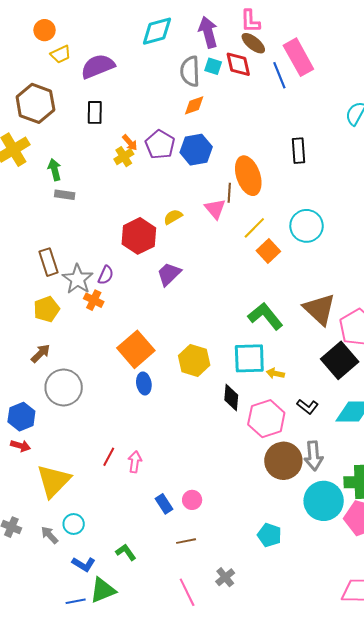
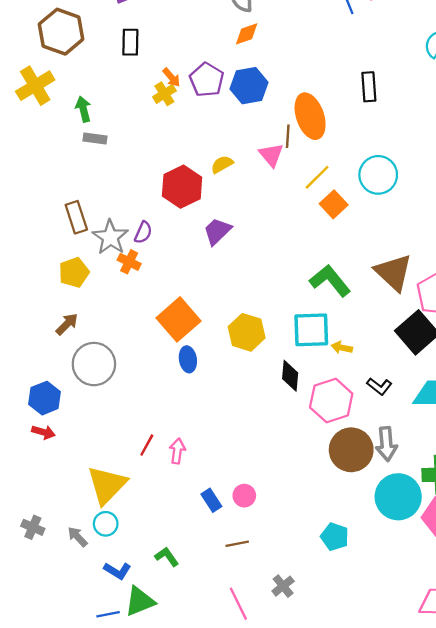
yellow triangle: (54, 481) -> (107, 485), moved

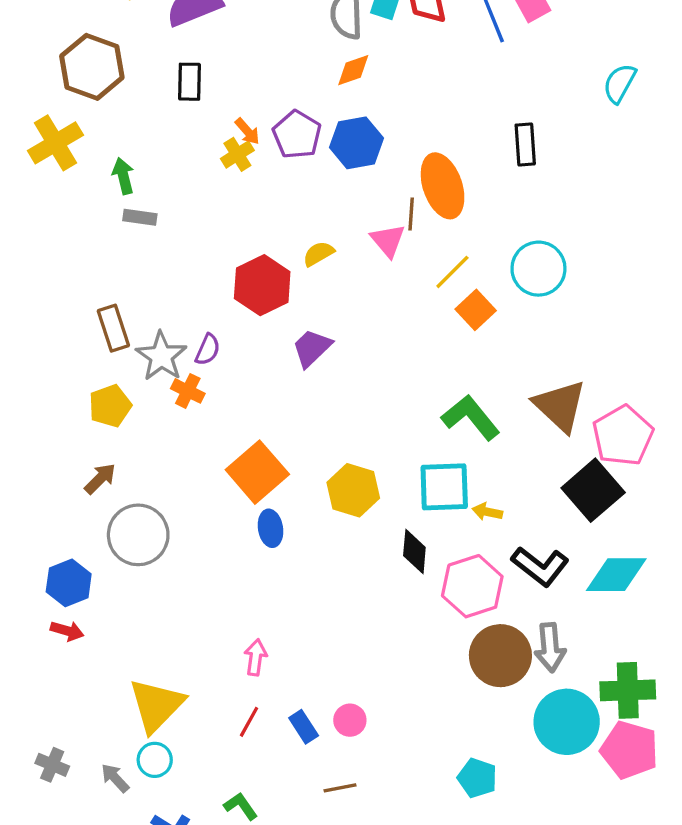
black L-shape: (379, 386) -> (540, 566), size x1.6
red line: (147, 445) -> (249, 722), moved

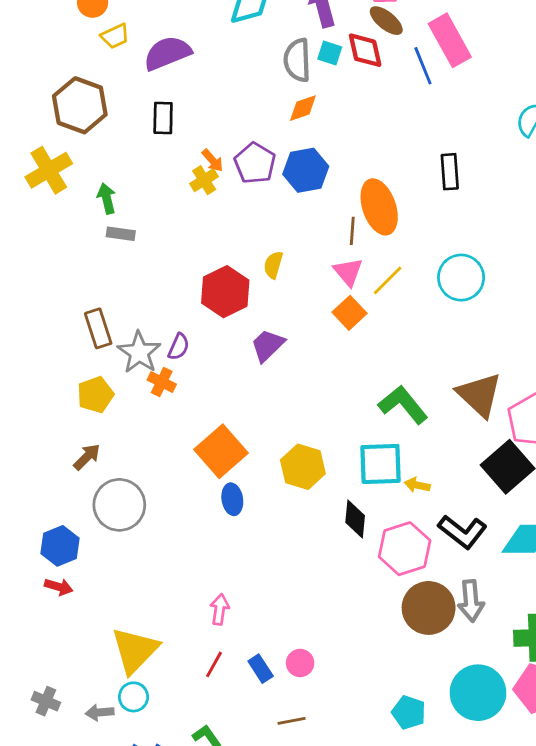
pink triangle: (388, 240) -> (348, 272), moved
yellow semicircle: (318, 254) -> (273, 265), turned -44
orange square: (476, 310) -> (350, 313), moved
cyan circle: (567, 722) -> (478, 693), moved
gray arrow: (115, 778) -> (100, 712), turned -52

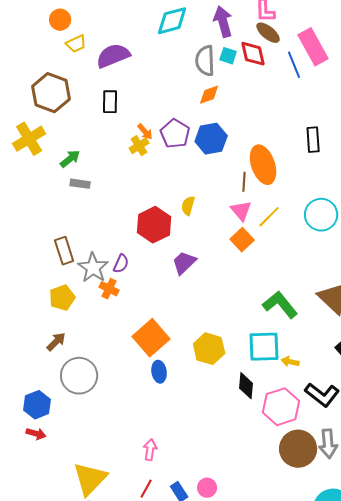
green arrow: (107, 198) -> (70, 159), turned 65

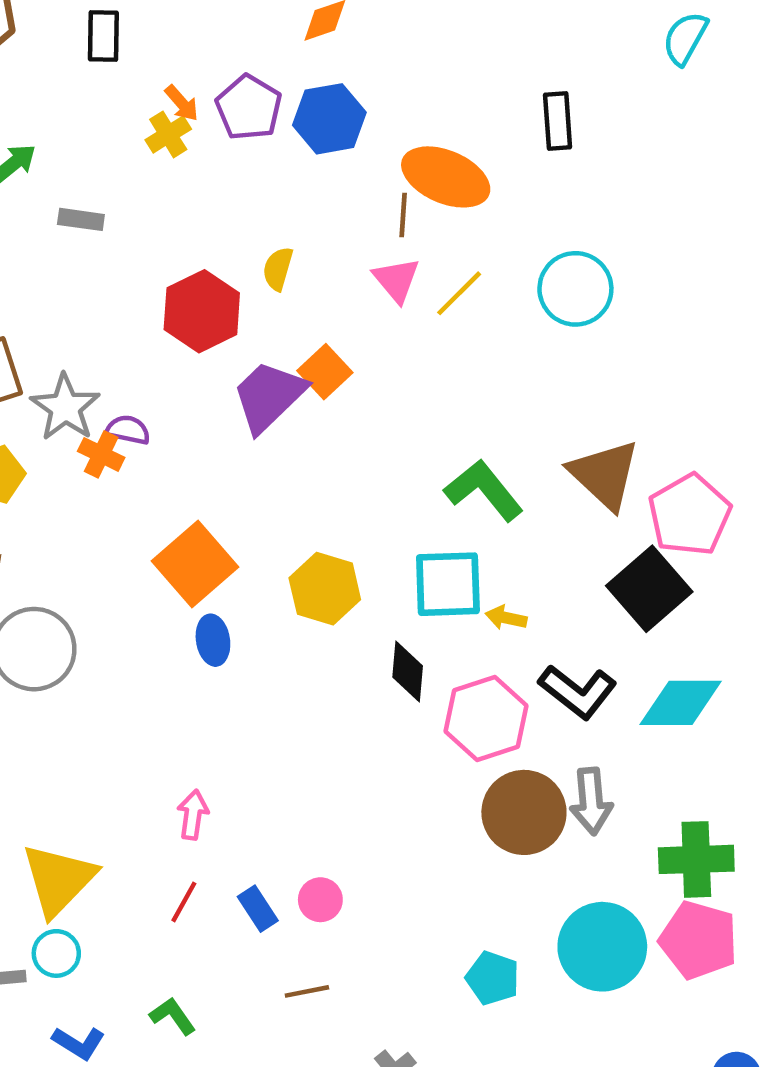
orange ellipse: (263, 165) -> (446, 177), turned -48
gray rectangle: (80, 184) -> (81, 219), moved
orange square: (242, 240) -> (325, 372), moved
purple trapezoid: (184, 263) -> (269, 396), size x1.4
purple semicircle: (121, 264) -> (128, 430), moved, turned -102

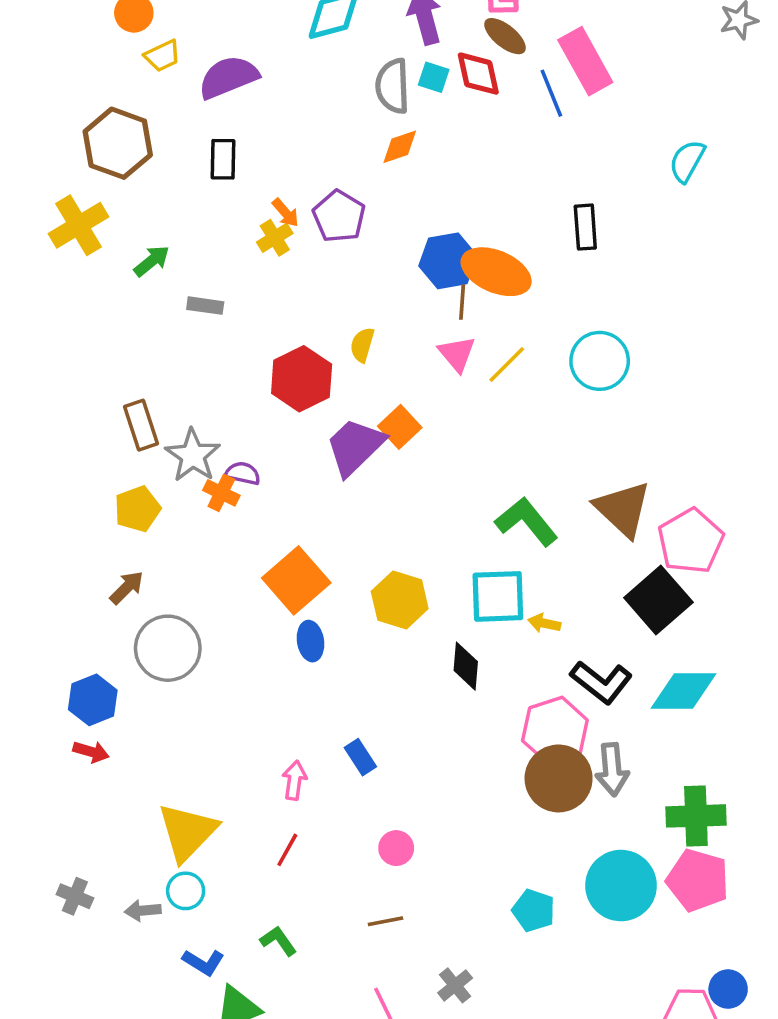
blue hexagon: (329, 119) -> (448, 261), moved
pink hexagon: (486, 718) -> (555, 730), moved
blue rectangle: (258, 909) -> (360, 757), moved

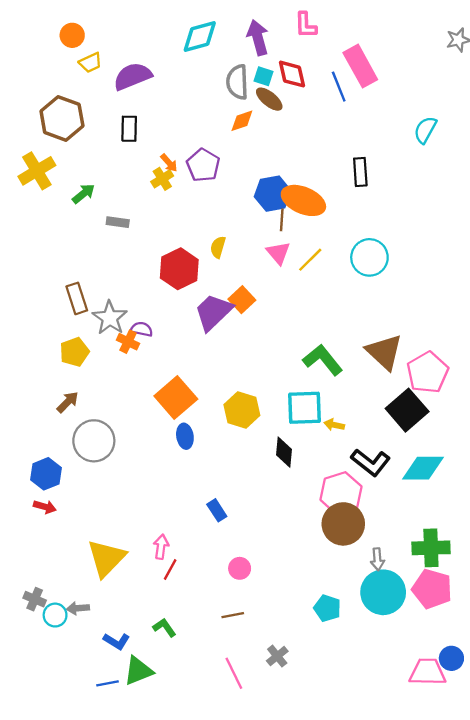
brown ellipse: (505, 36) -> (269, 99), moved
gray arrow: (612, 770) -> (377, 559), moved, size x0.7
pink arrow: (294, 780) -> (161, 547), moved
cyan circle: (186, 891) -> (55, 615), moved

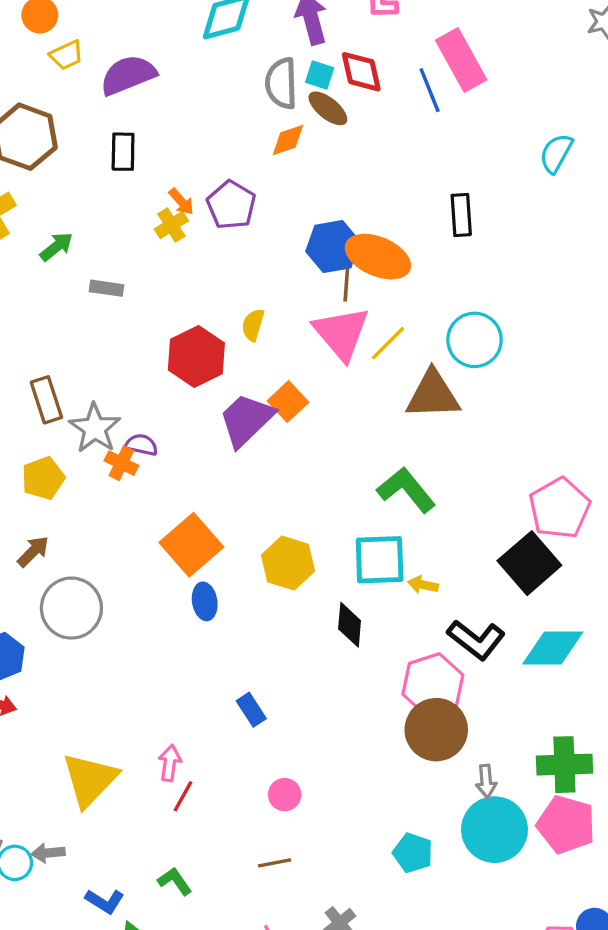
pink triangle: (278, 253) -> (341, 333), size x1.6
brown triangle: (384, 352) -> (433, 395), moved, turned -45

